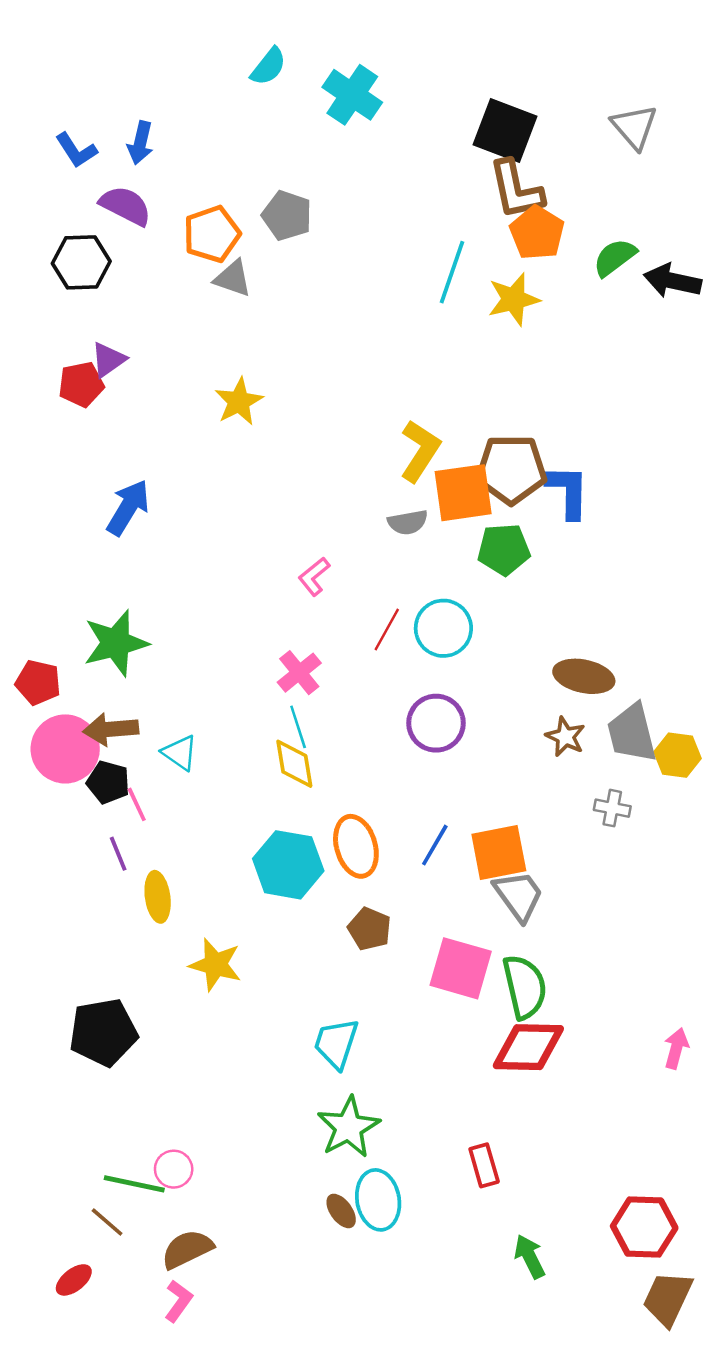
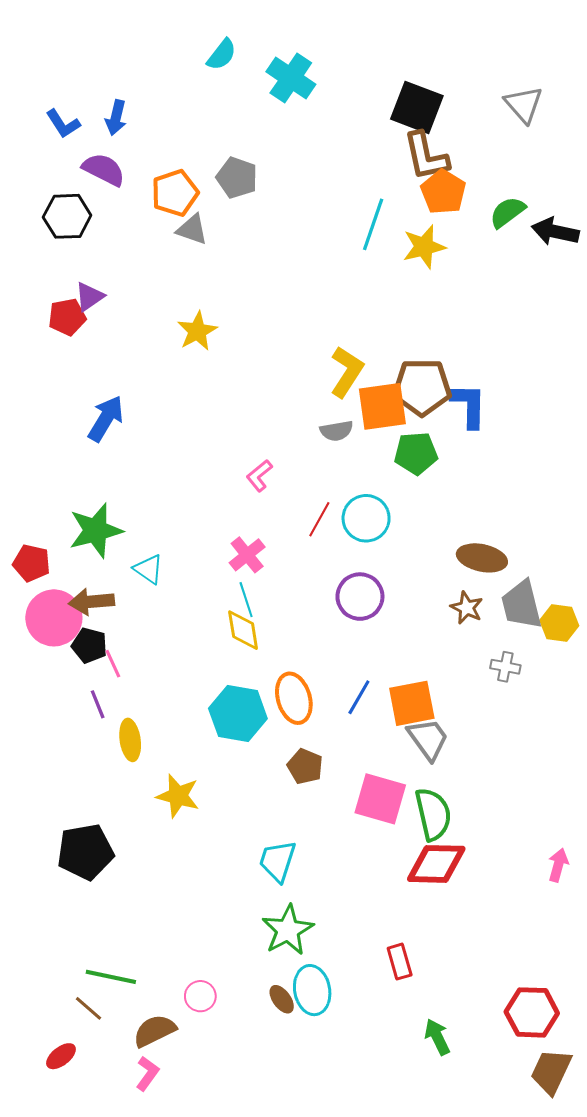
cyan triangle: (180, 753) -> (148, 569), moved
pink circle: (174, 1169) -> (200, 996), moved

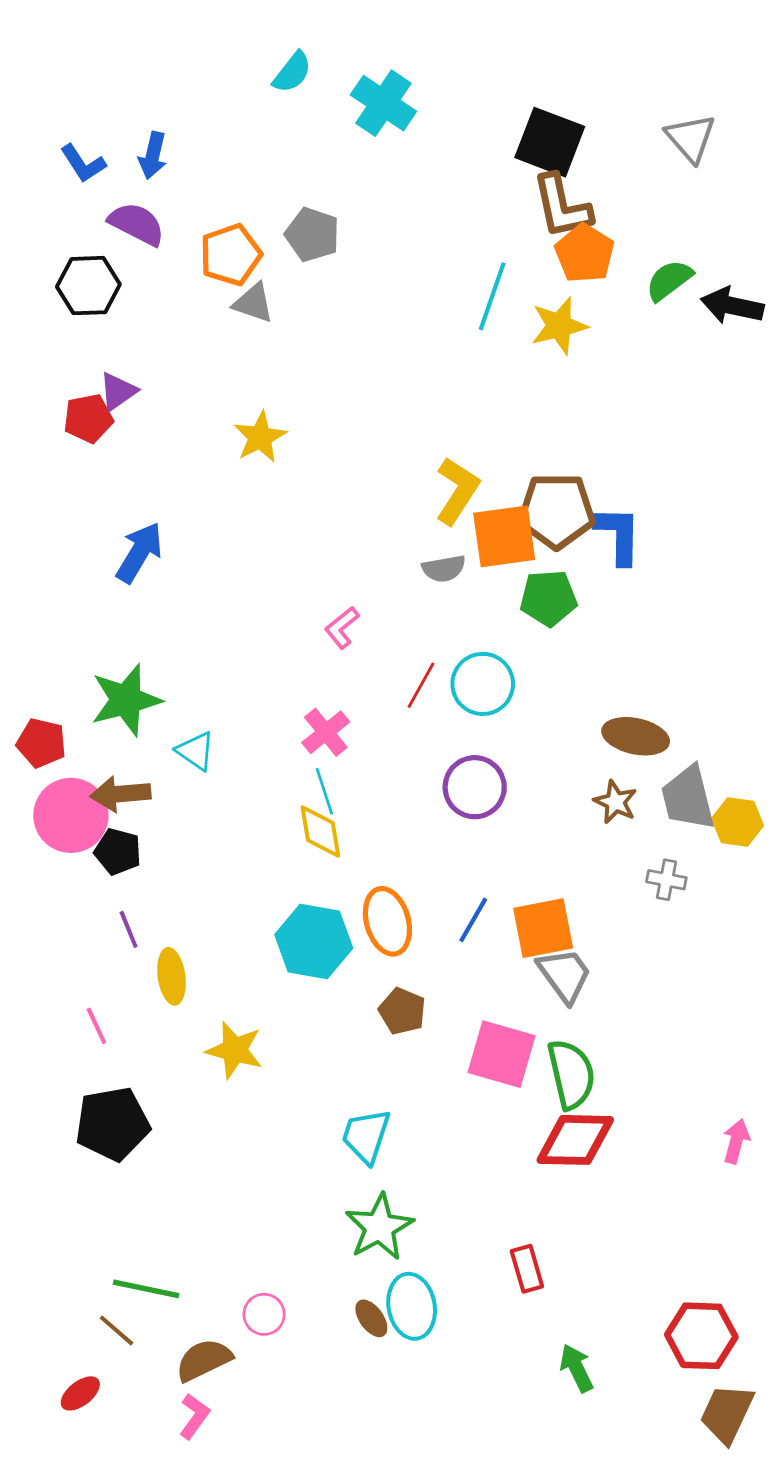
pink line: (113, 664) -> (96, 1026), moved

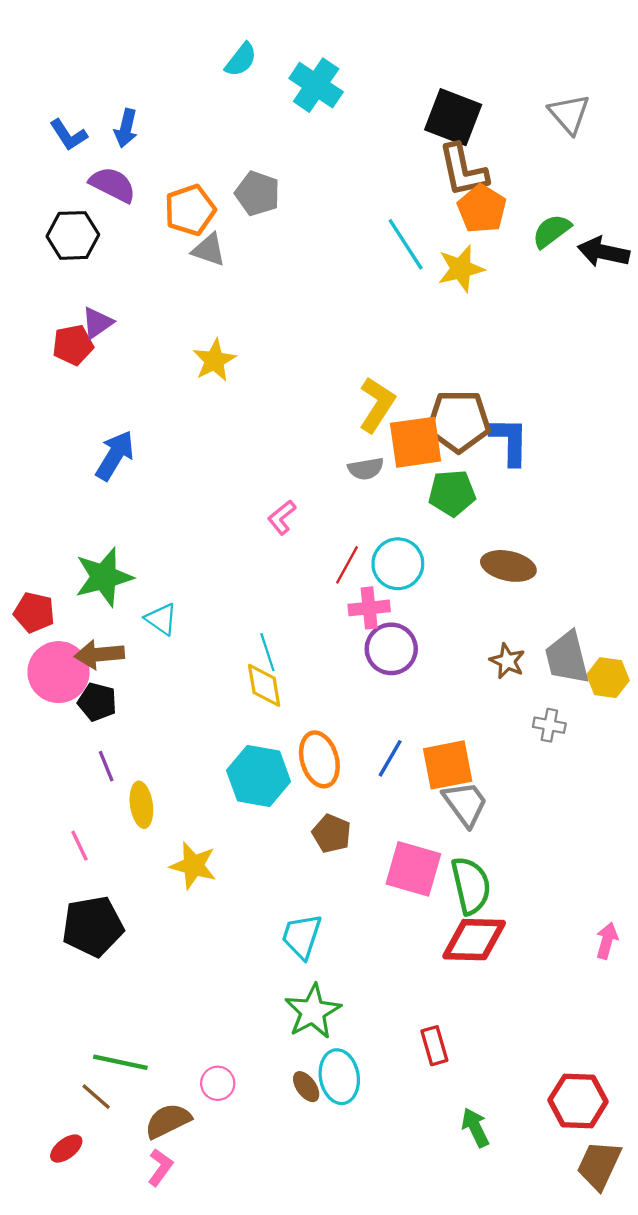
cyan line: (492, 296) -> (406, 244), turned -52
pink cross: (326, 732) -> (369, 608), moved, turned 33
brown ellipse: (636, 736) -> (508, 566), moved

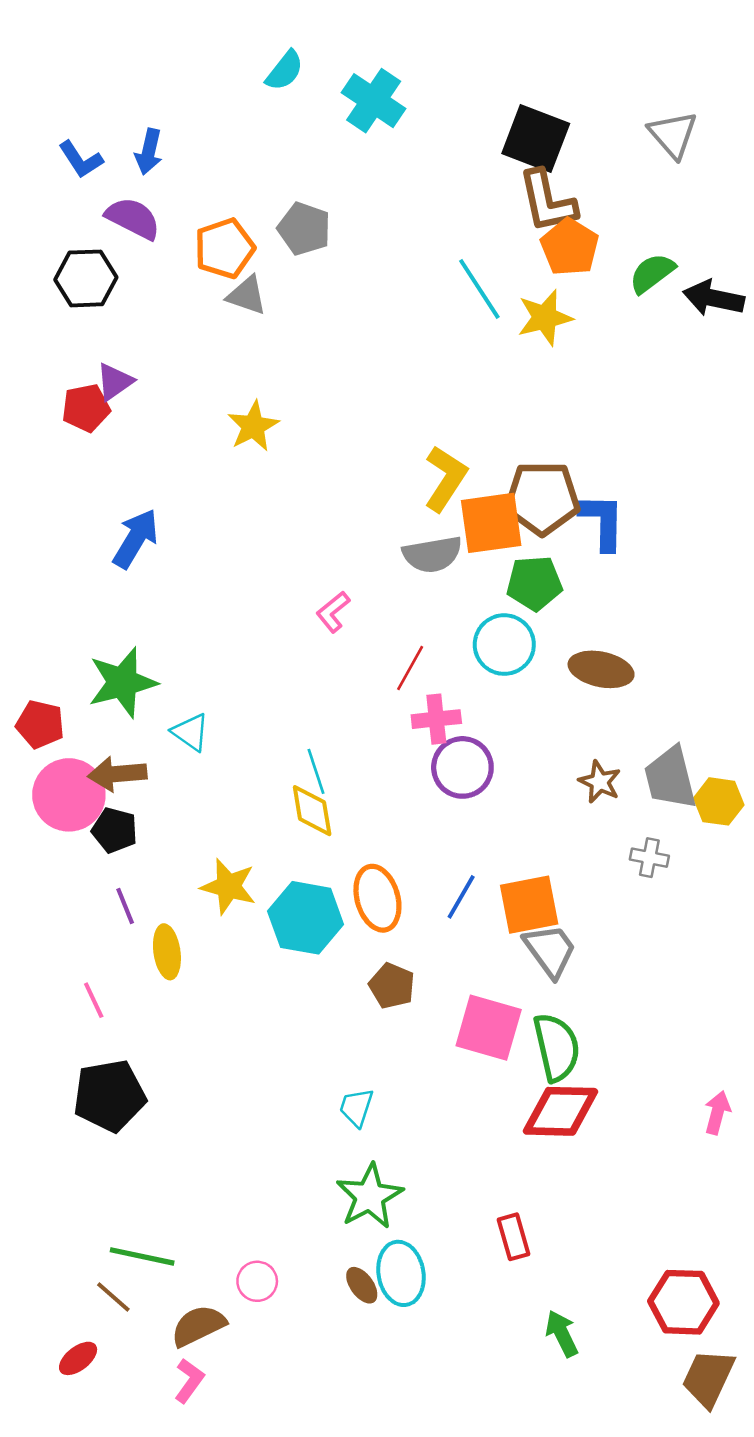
gray semicircle: (366, 469) -> (432, 554), size x1.4
cyan circle: (398, 564) -> (504, 645), moved
yellow star: (193, 866) -> (228, 886), moved
cyan trapezoid: (302, 936) -> (357, 1107), size x0.7

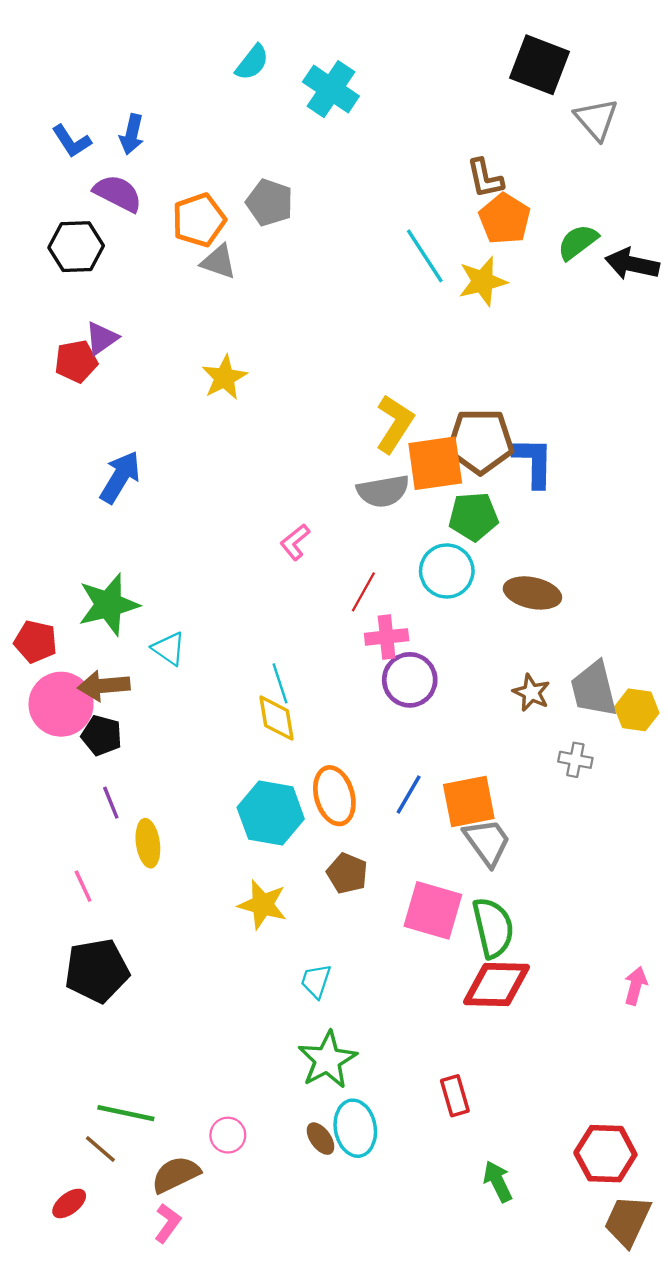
black square: (536, 139) -> (539, 65), moved
brown L-shape: (547, 201) -> (485, 178), size x0.7
yellow star: (228, 886) -> (263, 905), moved

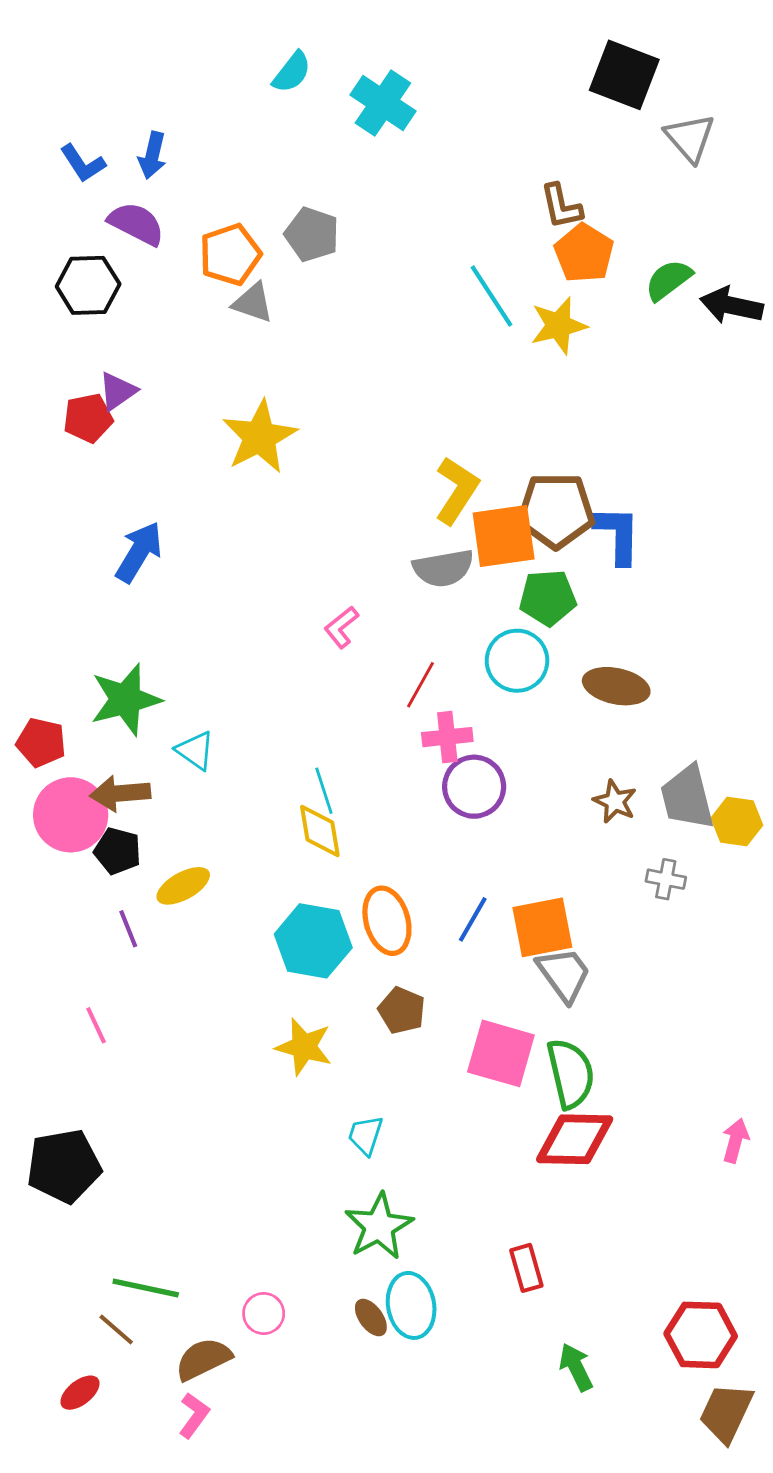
yellow star: (224, 378) -> (260, 437), size x1.4
yellow ellipse: (148, 843) -> (183, 886), moved, turned 69
black pentagon: (97, 971) -> (64, 1166), moved

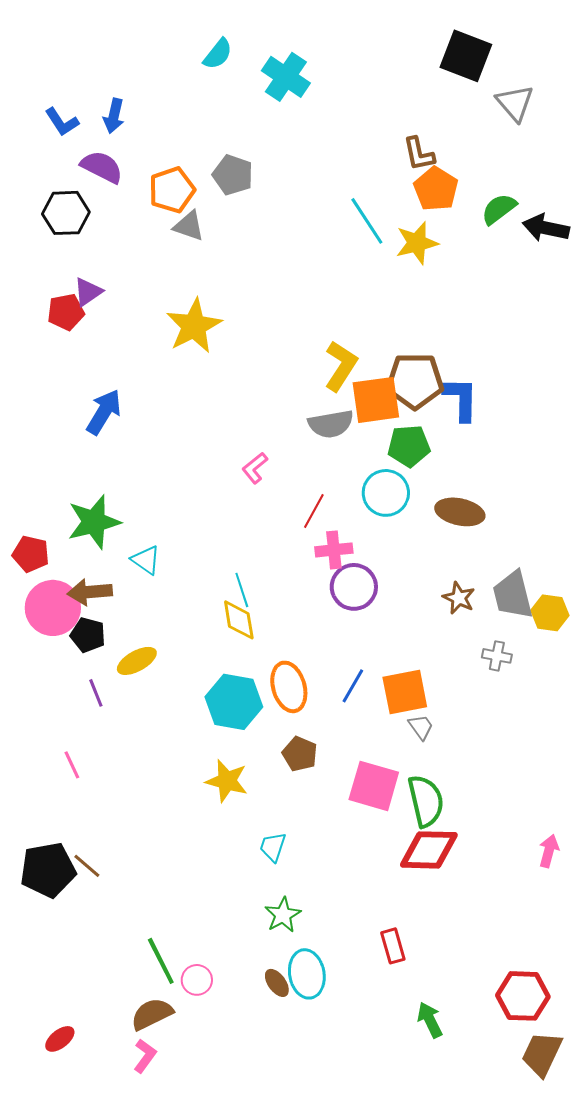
gray trapezoid: (564, 974) -> (421, 727), size x0.6
green star: (379, 1226) -> (283, 915), size x0.7
green line: (146, 1288) -> (161, 961), moved, turned 51
brown line: (116, 1330) -> (87, 866), moved

